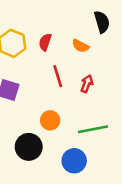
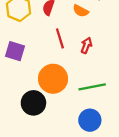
orange circle: (50, 120) -> (53, 79), size x1.6
blue circle: (74, 161) -> (90, 120), moved

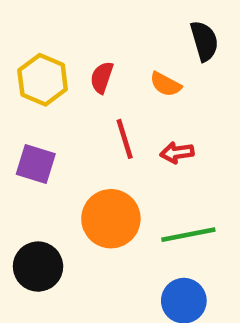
red arrow: (86, 45) -> (177, 153), turned -119
black circle: (33, 103) -> (38, 267), moved

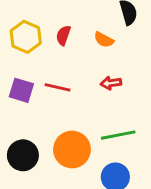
red line: (125, 139) -> (58, 87), moved, turned -60
orange circle: (111, 219) -> (72, 150), moved

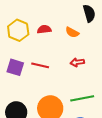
red semicircle: (63, 35) -> (44, 29), turned 64

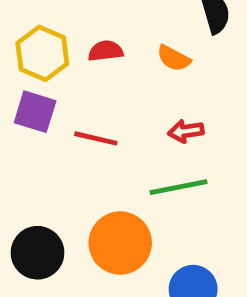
purple square: (15, 67) -> (35, 112), moved
green line: (82, 98) -> (179, 187), moved

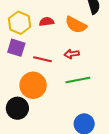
orange semicircle: (174, 58) -> (76, 25), size x1.5
red arrow: (186, 131) -> (72, 54), moved
orange circle: (120, 243) -> (33, 85), moved

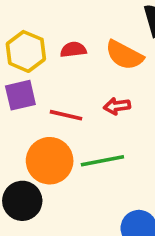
purple square: (16, 48) -> (20, 95), turned -30
green line: (78, 80) -> (102, 161), moved

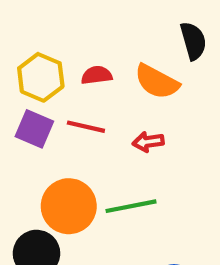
purple square: (20, 95) -> (34, 129), turned 36
red line: (66, 115) -> (86, 127), moved

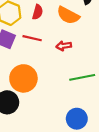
red semicircle: (97, 75) -> (38, 12), turned 112
green line: (131, 206) -> (82, 77), moved

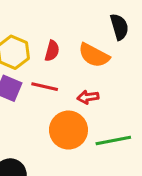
orange circle: (23, 78) -> (68, 130), moved

